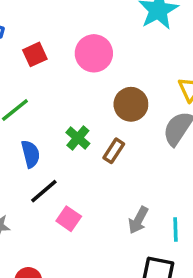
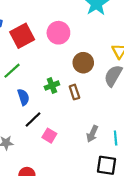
red square: (35, 54) -> (22, 36), size x1.6
green cross: (78, 138) -> (52, 86), turned 32
brown rectangle: (114, 151) -> (74, 92), turned -48

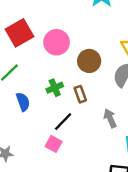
pink circle: (58, 33) -> (57, 42), moved
black line: (33, 120) -> (63, 122), moved
gray arrow: (92, 134) -> (110, 118), moved, turned 133

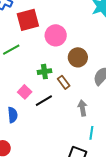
brown rectangle: (80, 94) -> (64, 82), turned -32
blue semicircle: (23, 102) -> (13, 115), moved
pink square: (54, 144) -> (25, 92), moved

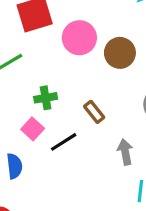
brown circle: (78, 57) -> (120, 53), moved
green cross: (44, 72) -> (46, 98), moved

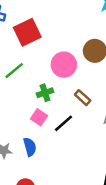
pink circle: (79, 38) -> (64, 65), moved

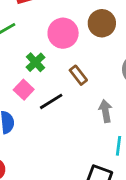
green cross: (45, 93) -> (36, 62), turned -35

